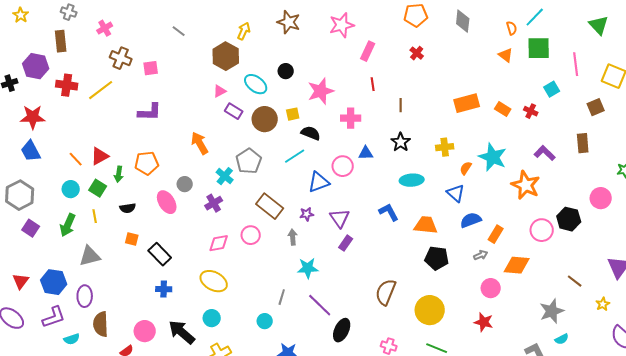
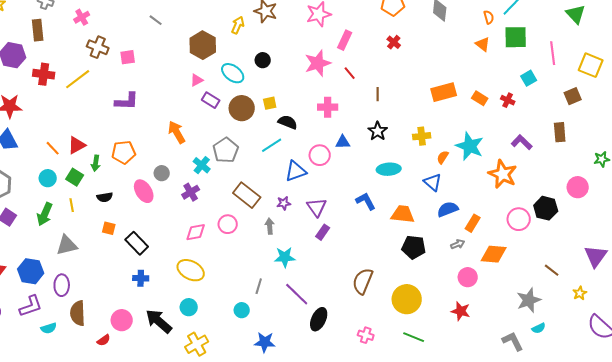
yellow arrow: (244, 31) -> (238, 25), moved
red line: (373, 84) -> (350, 73), turned -32
pink star: (321, 91) -> (318, 63), moved

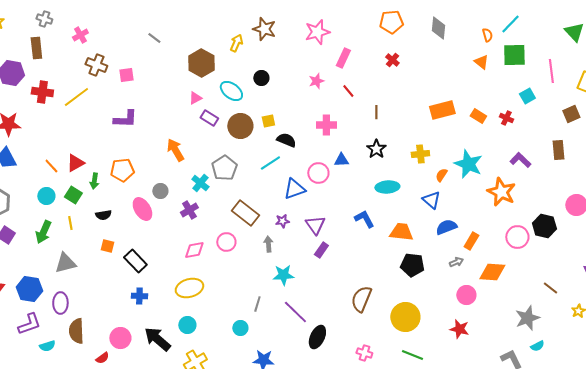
pink star: (318, 63) -> (316, 81), size x0.6
yellow ellipse: (191, 270) -> (189, 288), turned -44

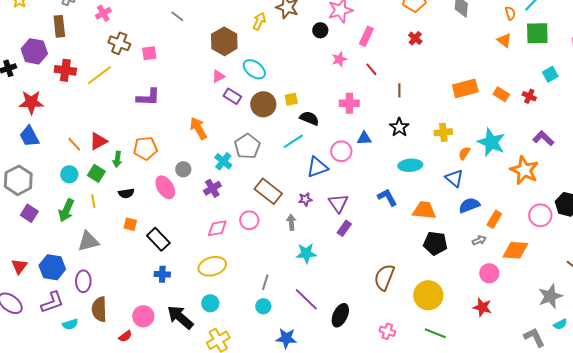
black circle: (261, 78) -> (320, 30), moved
gray line: (257, 304) -> (265, 282), moved
purple line: (295, 312) -> (306, 299), moved

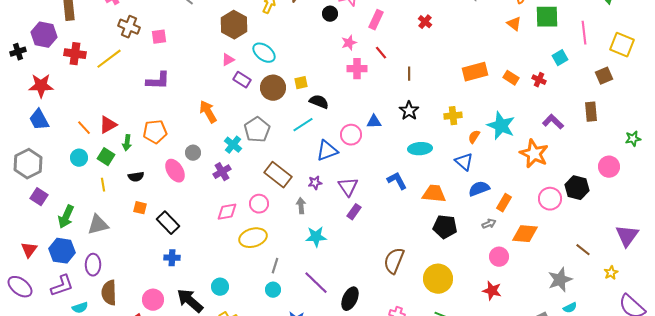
pink cross: (349, 103) -> (357, 69), moved
green arrow: (66, 210) -> (66, 217), moved
yellow ellipse: (212, 266) -> (253, 238), moved

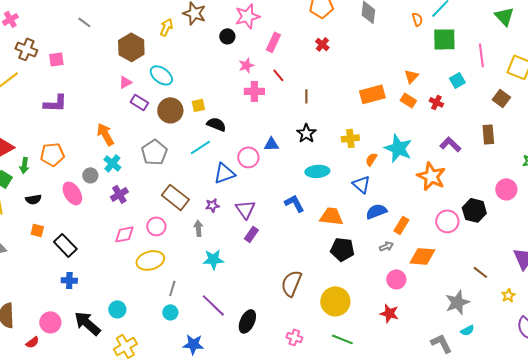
orange triangle: (514, 24) -> (411, 76), moved, turned 35
brown square: (604, 76) -> (501, 98), turned -30
cyan cross: (233, 145) -> (112, 163), moved

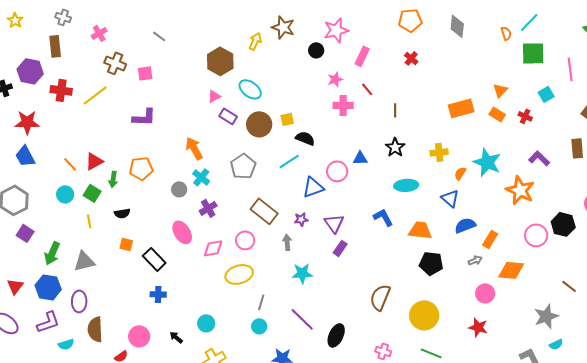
gray line: (84, 22) -> (159, 36), moved
pink ellipse: (72, 193) -> (182, 232), moved
black arrow: (87, 323) -> (176, 337), size x0.5

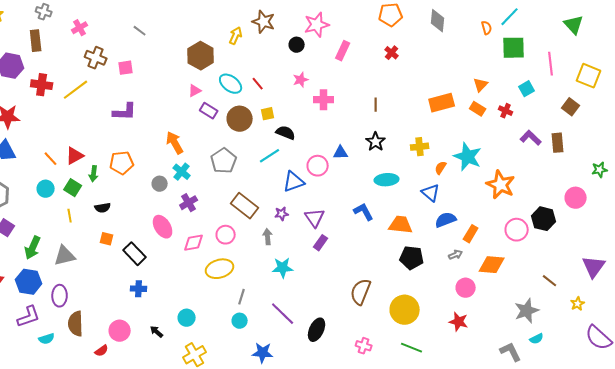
pink star: (335, 79) -> (301, 80), moved
red line: (367, 89) -> (258, 84), moved
purple L-shape: (539, 158) -> (531, 138), moved

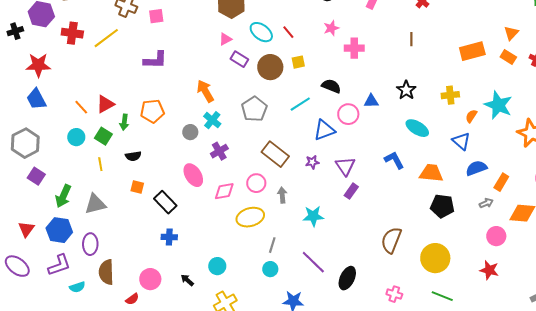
brown line: (376, 105) -> (411, 39), moved
black semicircle: (286, 133) -> (331, 86), moved
cyan ellipse: (387, 180) -> (417, 128), turned 35
gray arrow: (268, 237) -> (282, 195), moved

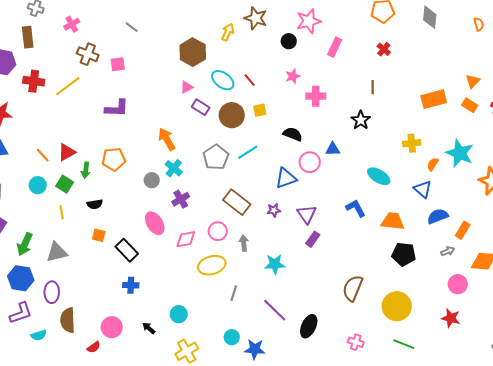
black star: (406, 90) -> (361, 120), moved
cyan line: (300, 104) -> (248, 152), moved
cyan circle: (270, 269) -> (232, 337), moved

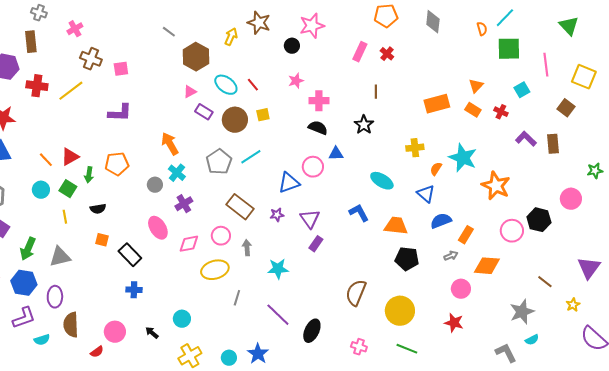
gray line: (132, 27) -> (169, 32), moved
pink rectangle: (335, 47) -> (360, 52), moved
black semicircle: (293, 134) -> (318, 128), moved
cyan circle: (232, 337) -> (229, 358), moved
blue star: (255, 349) -> (258, 354), turned 30

